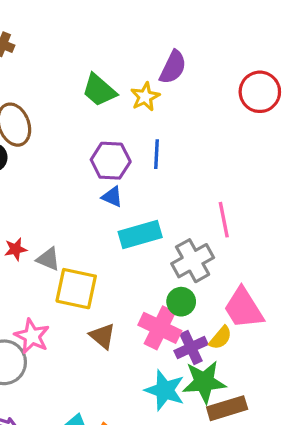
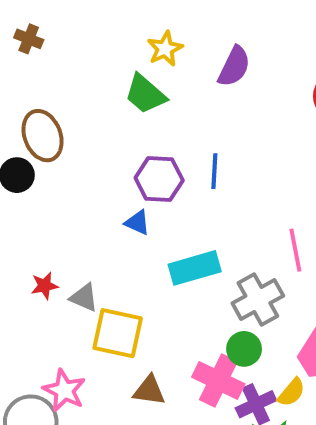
yellow star: (145, 97) -> (165, 49), moved
blue triangle: (112, 197) -> (137, 222), moved
brown triangle: (102, 336) -> (149, 390), turned -32

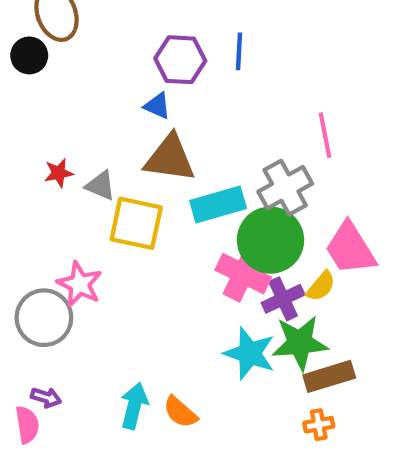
cyan rectangle: (195, 268) -> (218, 204), moved
green circle: (244, 349) -> (270, 240), size x1.8
brown triangle: (149, 390) -> (170, 158), moved, size x1.5

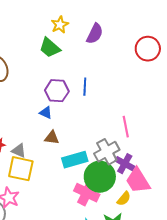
brown triangle: (170, 158) -> (52, 138), size x0.6
yellow square: (136, 223) -> (21, 169), moved
purple cross: (283, 299) -> (125, 164), moved, turned -36

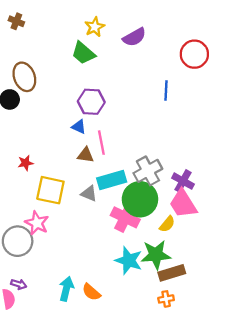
purple semicircle: (95, 34) -> (134, 37), turned 35
blue line: (85, 87) -> (166, 90), moved
pink line: (126, 127) -> (101, 143), moved
gray triangle: (19, 151) -> (89, 194), moved
purple cross: (125, 164) -> (183, 181), moved

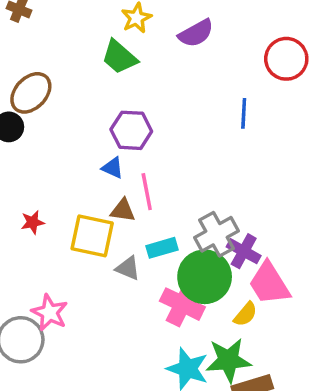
brown ellipse: (24, 77) -> (31, 93), turned 64
cyan rectangle: (112, 180) -> (162, 248), size x0.7
purple cross: (183, 181) -> (244, 251), moved
yellow square: (50, 190) -> (92, 236), moved

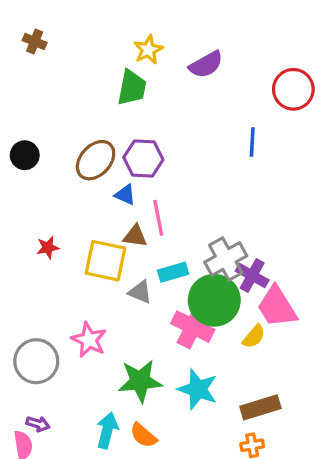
green trapezoid: (119, 57) -> (132, 88), turned -120
brown ellipse: (31, 93) -> (96, 160), moved
pink star: (50, 313) -> (89, 340), moved
green star: (228, 360) -> (140, 381), moved

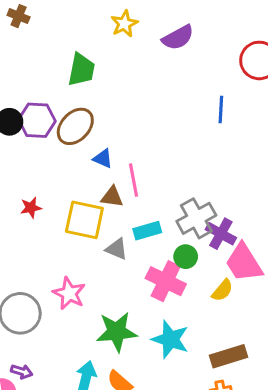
green trapezoid: (132, 88) -> (81, 70), moved
purple hexagon: (143, 159) -> (37, 120), moved
green circle: (214, 300) -> (186, 257), size x0.5

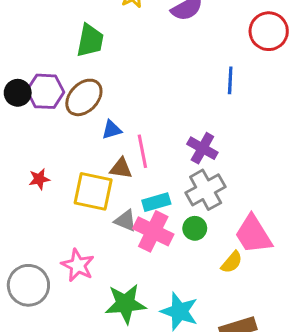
blue triangle: (103, 159) -> (112, 130), turned -40
purple cross: (221, 234) -> (202, 148), moved
pink cross: (166, 281) -> (153, 231), moved

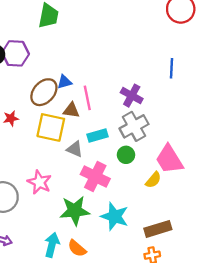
blue line: (230, 80) -> (172, 68), moved
brown ellipse: (84, 97) -> (44, 92), moved
pink cross: (153, 231) -> (95, 176), moved

